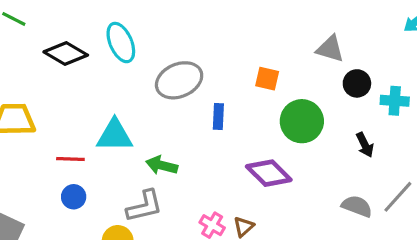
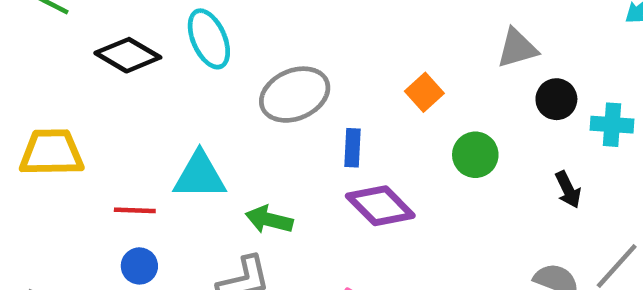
gray triangle: (330, 49) -> (517, 48), turned -32
orange square: (267, 79) -> (424, 92), turned 35
green circle: (302, 121) -> (475, 155), size x0.7
purple diamond: (269, 173) -> (380, 206), moved

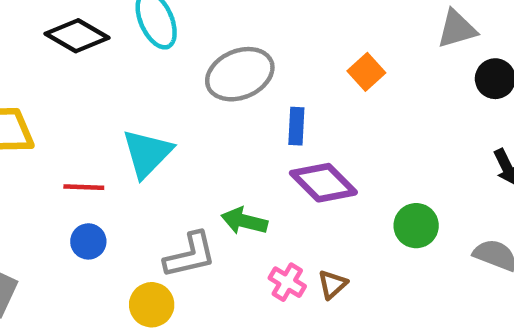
green circle: (475, 155) -> (416, 226), moved
cyan triangle: (200, 176) -> (147, 153), turned -46
green arrow: (269, 220) -> (244, 221), moved

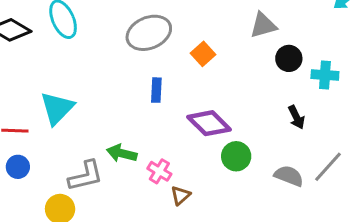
gray ellipse: (240, 74) -> (149, 33), moved
purple diamond: (323, 183) -> (209, 123), moved
pink cross: (287, 282) -> (159, 171), moved

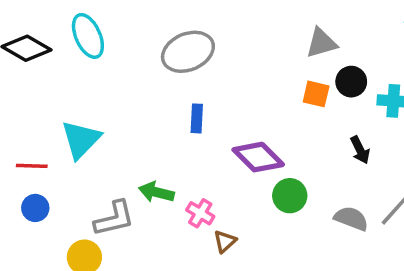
orange square: (203, 54) -> (316, 94), moved, turned -35

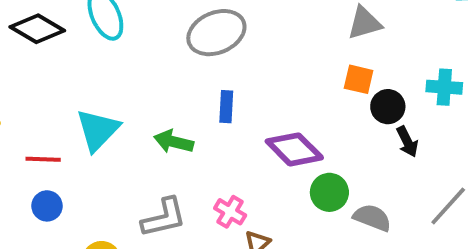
black circle: (351, 82) -> (388, 107), moved
green arrow: (156, 192) -> (174, 142), moved
gray L-shape: (114, 219) -> (164, 218), moved
gray semicircle: (351, 219) -> (372, 218), moved

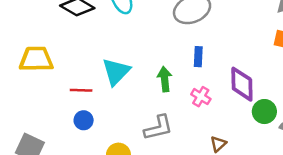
green arrow: (174, 142) -> (165, 79), turned 70
purple diamond: (294, 149) -> (242, 84), turned 44
pink cross: (230, 212) -> (201, 97), moved

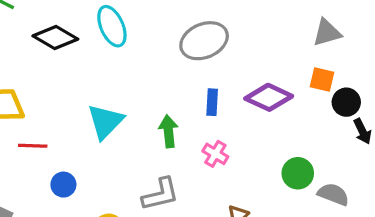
purple diamond: (242, 84) -> (269, 97), moved, turned -64
red line: (81, 90) -> (33, 146), moved

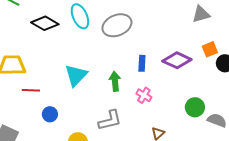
gray triangle: (327, 33) -> (201, 14), moved
gray ellipse: (204, 41) -> (117, 25), moved
orange square: (322, 80) -> (210, 49), turned -35

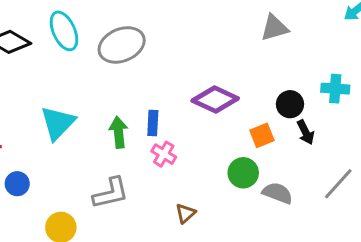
gray triangle: (201, 14) -> (274, 28), moved
orange square: (210, 49) -> (262, 135), moved
blue rectangle: (142, 63) -> (153, 123), moved

